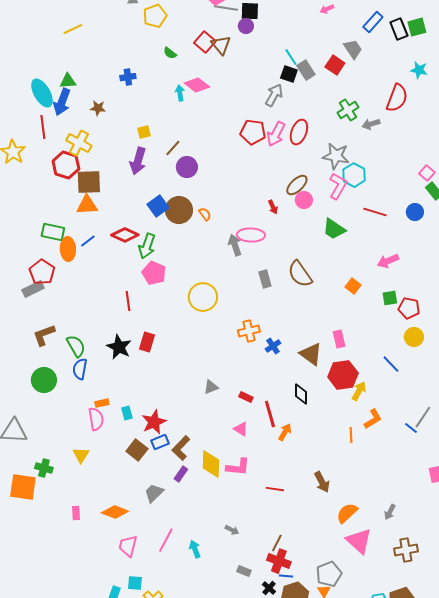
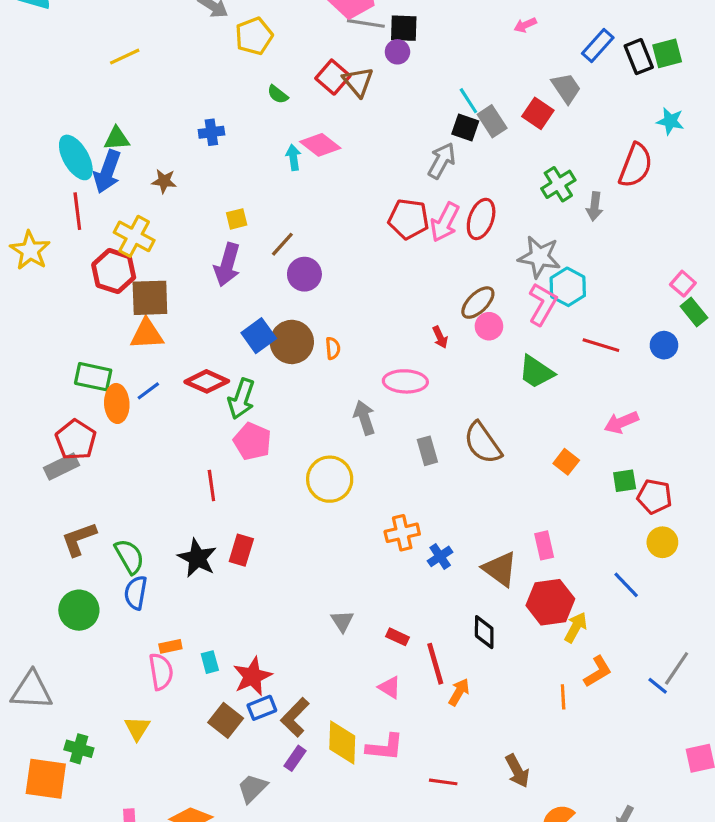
gray arrow: (371, 124) -> (595, 206), turned -66
orange semicircle: (205, 214) -> (333, 348), turned 32
gray arrow: (235, 245) -> (364, 418), moved
gray triangle: (211, 387) -> (342, 621), turned -42

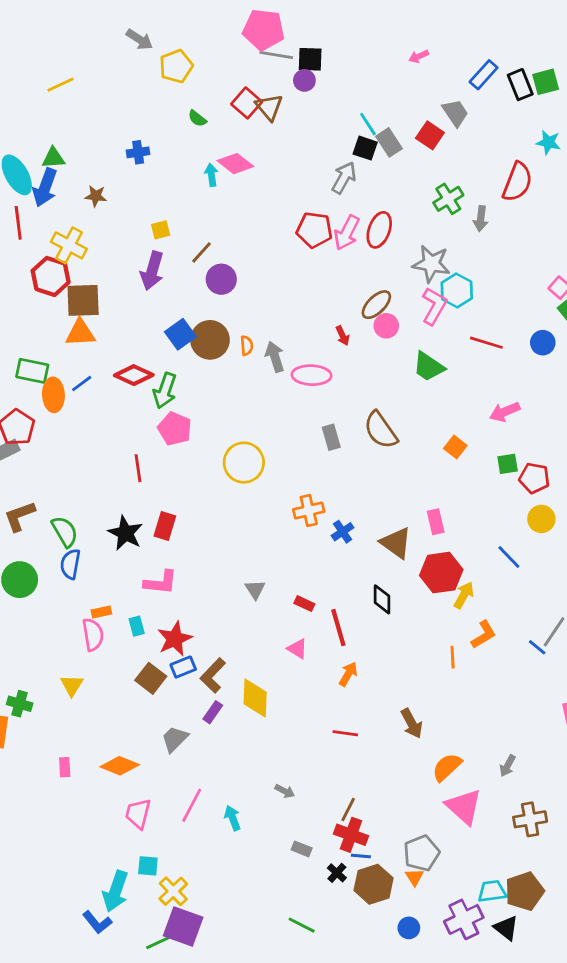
gray arrow: (364, 418) -> (275, 357), moved
orange arrow: (459, 692) -> (348, 674), moved
pink L-shape: (385, 747) -> (161, 582), moved

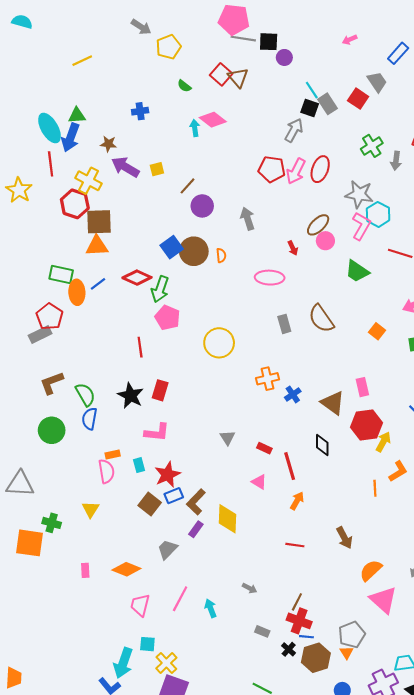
purple circle: (304, 80) -> (284, 57), moved
purple arrow: (152, 271) -> (125, 167), moved, turned 104
gray arrow: (275, 357) -> (247, 219), moved

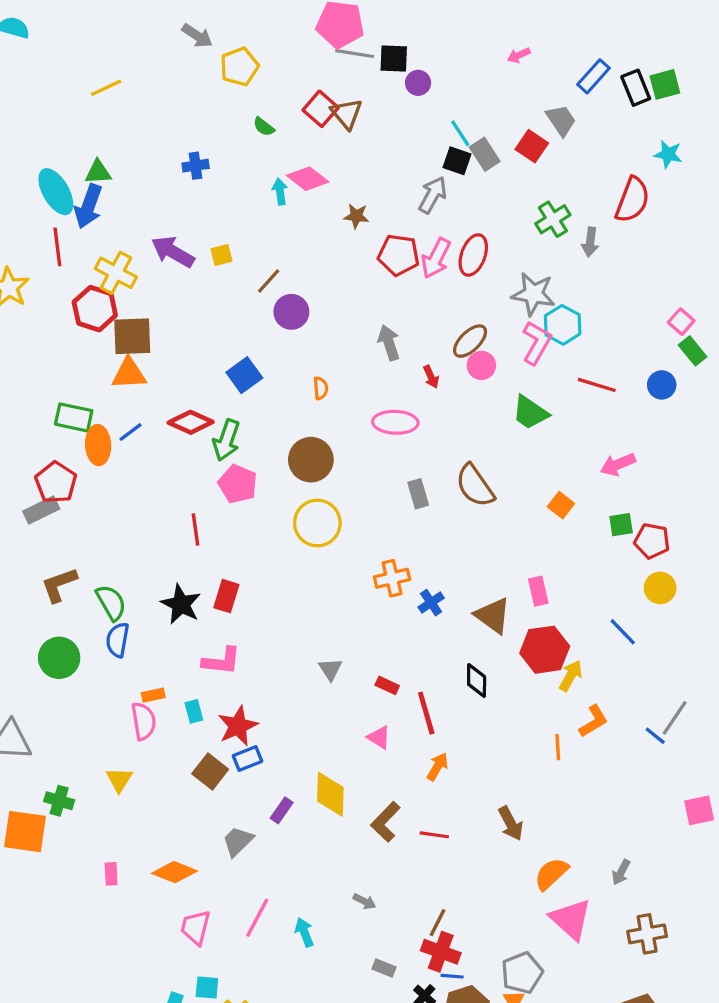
brown star: (108, 144) -> (356, 216), moved
gray arrow: (247, 219) -> (389, 343), moved
brown circle: (194, 251) -> (311, 460), moved
brown L-shape: (196, 502) -> (386, 822), moved

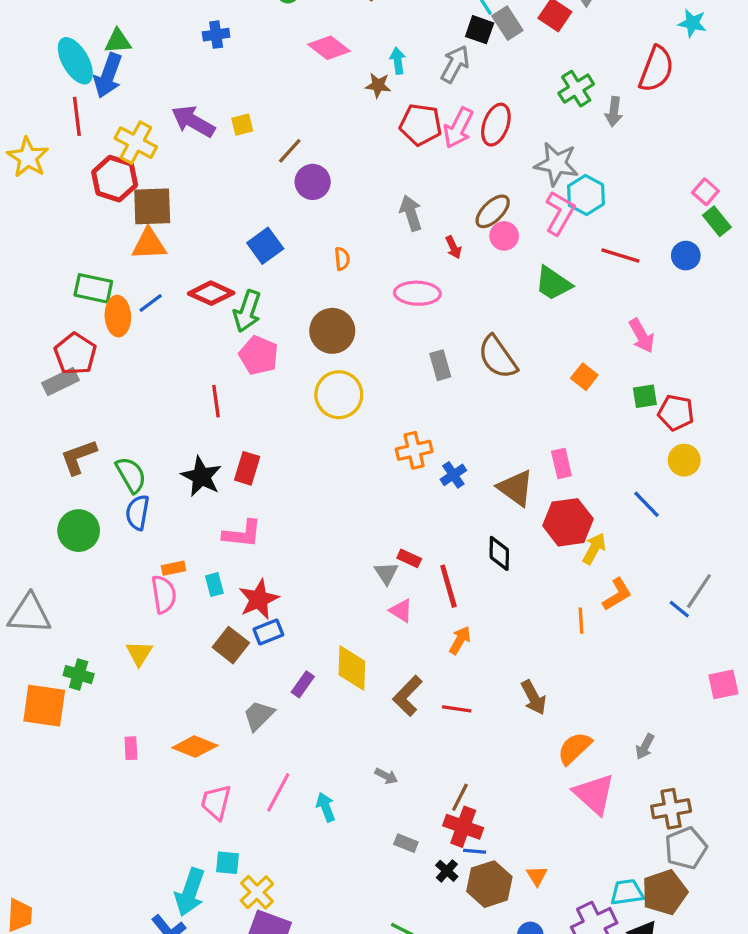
cyan arrow: (280, 192) -> (398, 61), moved
pink arrow: (618, 465) -> (642, 336), turned -96
gray triangle: (330, 669) -> (386, 573), moved
gray pentagon: (522, 973) -> (686, 848), moved

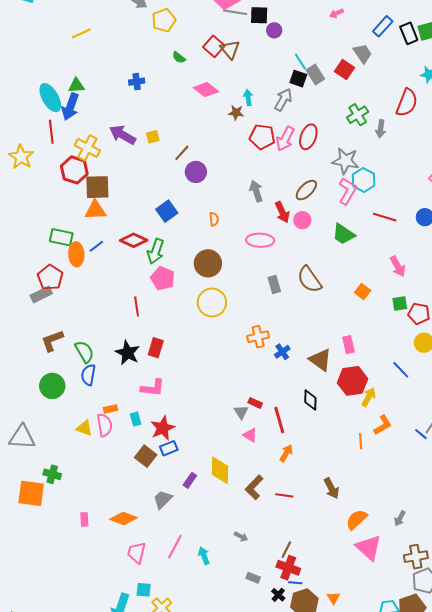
pink circle: (504, 236) -> (302, 220), moved
red arrow: (453, 247) -> (282, 212), size x1.5
yellow triangle: (139, 653) -> (84, 428), moved, turned -42

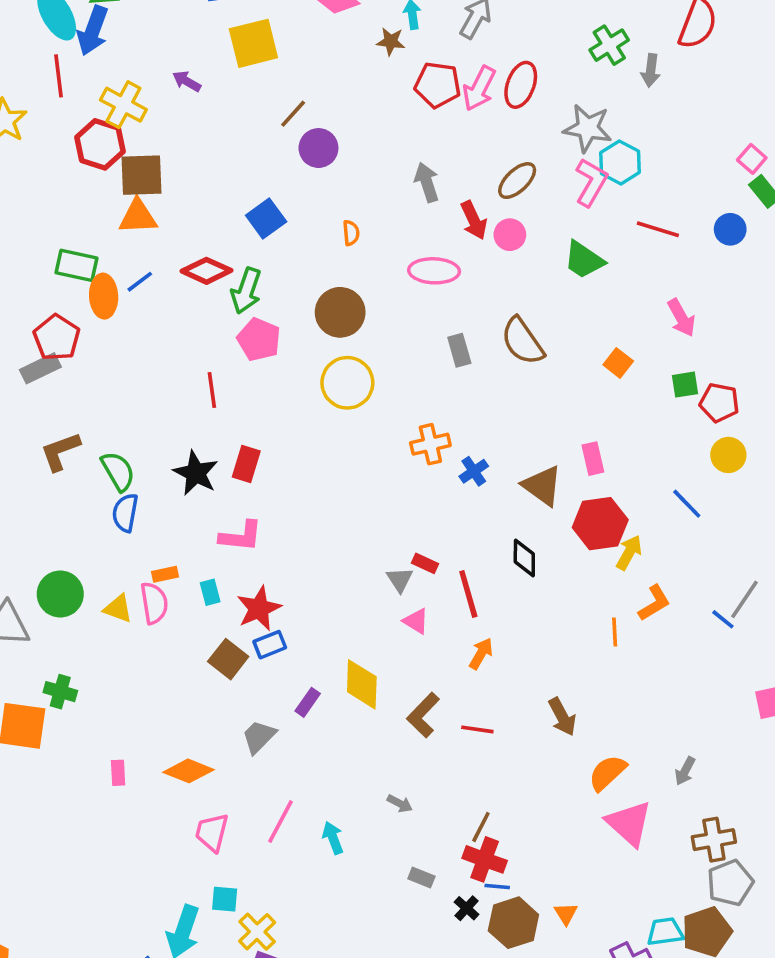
purple arrow: (123, 135) -> (187, 81), size x0.6
yellow square: (153, 137) -> (253, 43), moved, size x2.0
green circle: (52, 386) -> (60, 594), moved

